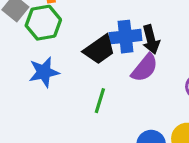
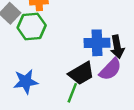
black trapezoid: (99, 50) -> (81, 73), moved
blue star: (44, 72) -> (26, 82), moved

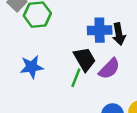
purple semicircle: (110, 69) -> (109, 69), moved
black trapezoid: (81, 73) -> (85, 59), turned -90

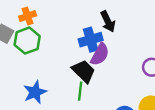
black arrow: (119, 34) -> (108, 21), moved
purple semicircle: (109, 69) -> (100, 54), moved

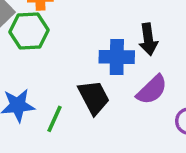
purple semicircle: (100, 54) -> (152, 90), moved
green line: (80, 91) -> (55, 119), moved

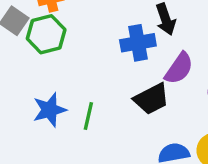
black trapezoid: (94, 97) -> (151, 99), moved, turned 102

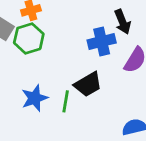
black trapezoid: (151, 99) -> (88, 84), moved

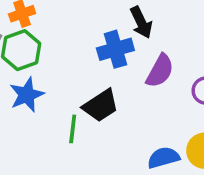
blue star: (35, 98) -> (27, 95), moved

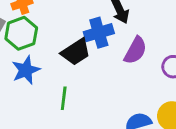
black trapezoid: (101, 106) -> (76, 52), moved

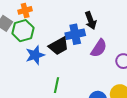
blue star: (26, 70) -> (35, 55), moved
green line: (64, 98) -> (56, 85), moved

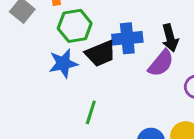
black arrow: (91, 21) -> (170, 38), moved
green hexagon: (23, 31) -> (75, 26), moved

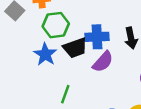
blue star: (63, 63) -> (45, 54), turned -30
purple semicircle: (161, 63) -> (103, 62), moved

